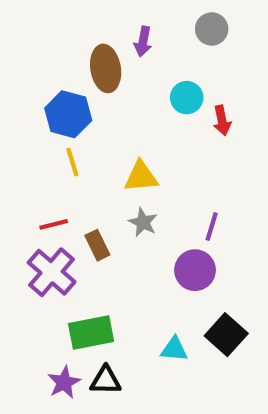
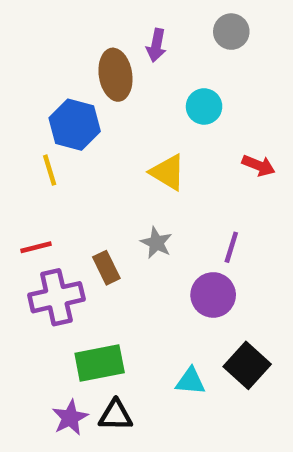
red arrow: (222, 120) -> (259, 166), moved, turned -56
yellow line: (72, 162) -> (50, 170), moved
yellow triangle: (141, 177) -> (168, 172), moved, turned 36
red line: (54, 224) -> (36, 247), moved
purple cross: (52, 272) -> (56, 297), turned 36

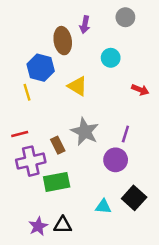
yellow triangle: (168, 172) -> (77, 86), moved
gray star: (156, 243) -> (85, 132), size x1.6
green rectangle: (100, 363) -> (57, 182), moved

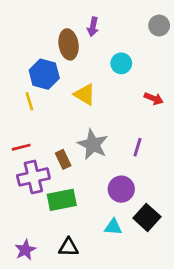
gray circle: (125, 17) -> (159, 25), moved
purple circle: (116, 160) -> (121, 189), moved
purple star: (38, 226) -> (25, 250), moved

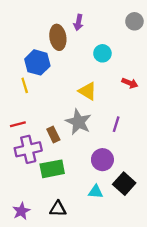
yellow triangle: (85, 94) -> (88, 91), moved

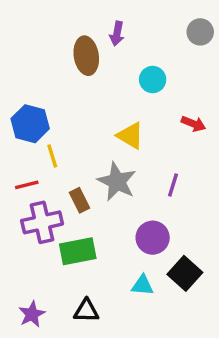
blue hexagon: (37, 62) -> (30, 124), moved
yellow line: (25, 85) -> (52, 156), moved

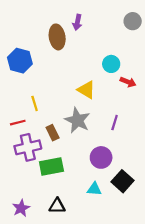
cyan circle: (153, 80) -> (111, 64), moved
blue hexagon: (30, 124) -> (20, 61), moved

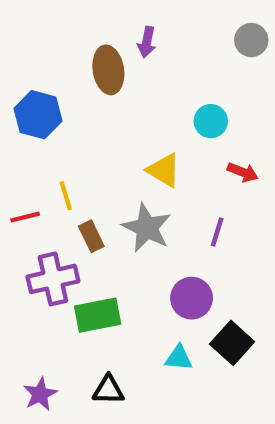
red arrow: (128, 82) -> (243, 172), moved
red line: (18, 123) -> (25, 217), moved
brown rectangle: (53, 133) -> (91, 236), moved

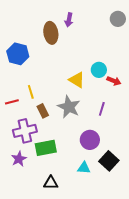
cyan circle: (211, 121) -> (99, 70), moved
purple star: (40, 394) -> (19, 159), moved

